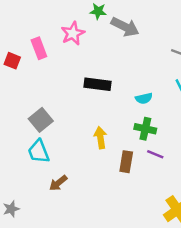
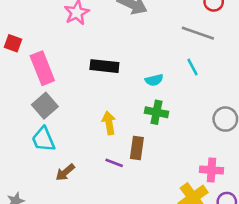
pink rectangle: (39, 48) -> (42, 68), moved, size x1.4
purple line: (155, 154) -> (114, 163), moved

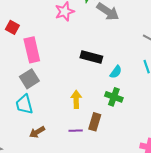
black rectangle: (104, 66) -> (91, 57), moved
cyan semicircle: (154, 80) -> (116, 72), turned -48
purple line: (114, 163) -> (76, 131), turned -32

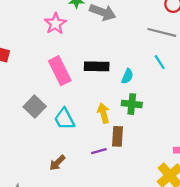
pink rectangle: (32, 50) -> (60, 71), moved
yellow arrow: (76, 99) -> (103, 113), moved
cyan trapezoid: (24, 104) -> (64, 119), moved

